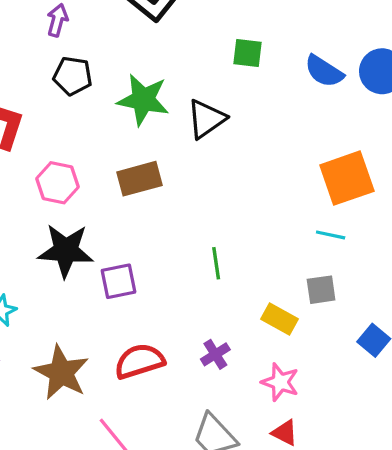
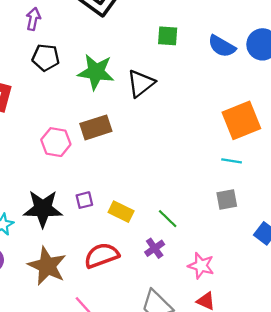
pink hexagon: (58, 183) -> (56, 142), moved
black star: (66, 251) -> (43, 209), moved
green line: (216, 263) -> (168, 219), moved, turned -35
purple square: (118, 281) -> (84, 200), size x0.7
yellow rectangle: (279, 319) -> (121, 212), moved

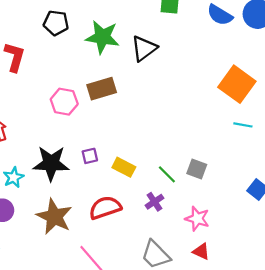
orange square: (241, 120) -> (237, 84), turned -33
cyan line: (232, 161) -> (243, 125), moved
gray square: (227, 200) -> (197, 169), moved, turned 30

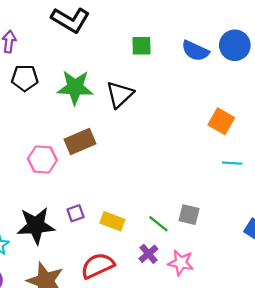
orange square: (237, 84) -> (221, 121), size x0.7
pink star: (197, 219) -> (181, 263), moved

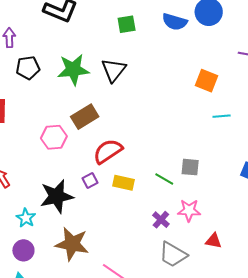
purple cross: (148, 254) -> (161, 220), moved
red semicircle: (98, 266) -> (108, 151), moved

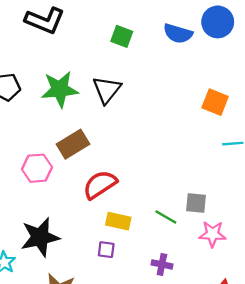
green square: (127, 24) -> (122, 36), turned 30
purple square: (90, 180) -> (106, 250), moved, turned 35
pink star: (189, 210) -> (212, 234), moved
purple cross: (161, 220) -> (162, 264), turned -30

